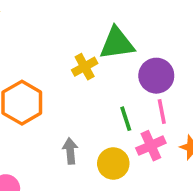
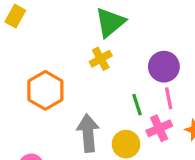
green triangle: (117, 43) -> (110, 22), moved, turned -32
gray arrow: (70, 151) -> (88, 133), size x1.6

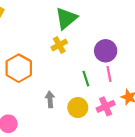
pink cross: (159, 128) -> (106, 106), moved
gray arrow: (88, 133) -> (50, 99), size x0.6

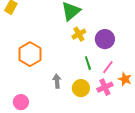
yellow cross: (59, 45) -> (79, 34), moved
pink line: (109, 74) -> (108, 67), moved, turned 48

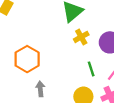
gray arrow: (57, 81) -> (40, 89), moved

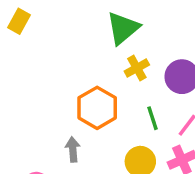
orange hexagon: (27, 59) -> (97, 108), moved

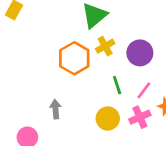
orange hexagon: (97, 108) -> (74, 58), moved

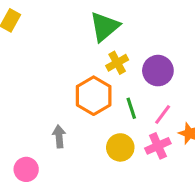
orange hexagon: (74, 58) -> (94, 96), moved

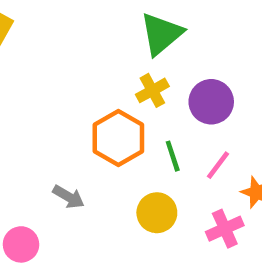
green triangle: (105, 27) -> (161, 34), moved
gray arrow: (59, 136) -> (69, 197), turned 125
pink cross: (158, 146) -> (225, 229), moved

